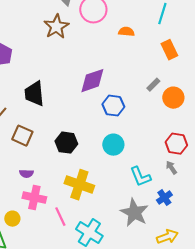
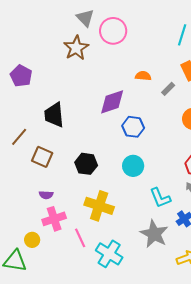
orange semicircle: (126, 32) -> (143, 76), moved
gray rectangle: (153, 85) -> (168, 89), moved
pink cross: (34, 198) -> (54, 219), turned -30

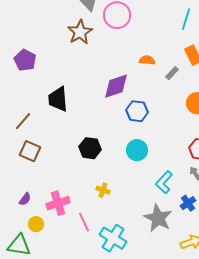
brown square: (42, 157) -> (30, 151), moved
purple semicircle: (46, 195) -> (25, 199), moved, turned -56
cyan L-shape: (160, 198) -> (164, 182), turned 65
yellow cross: (99, 206) -> (103, 190), size x0.5

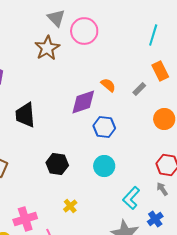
orange semicircle: (147, 60) -> (108, 85), moved, turned 35
yellow cross: (103, 190) -> (70, 206), turned 32

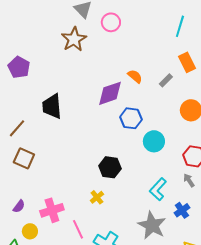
pink circle: (84, 31) -> (111, 22), size x0.7
black hexagon: (57, 164) -> (110, 167), moved
cyan circle: (104, 166) -> (154, 141), moved

